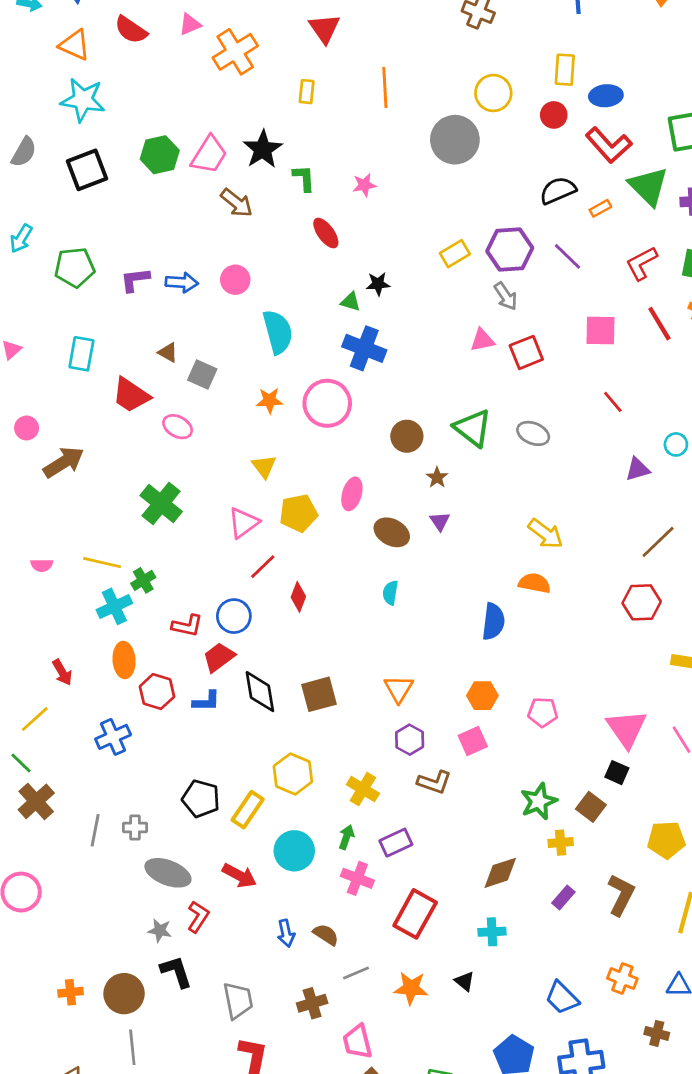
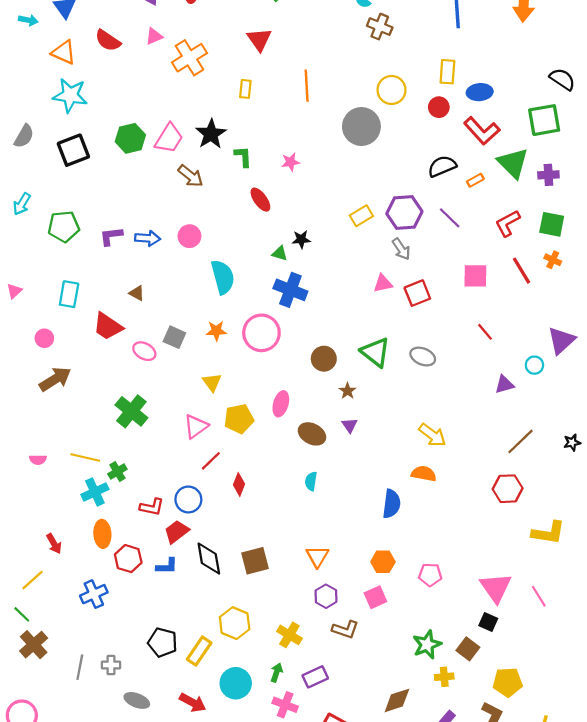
gray square: (202, 374) -> (174, 337), moved
pink circle: (27, 428) -> (44, 338), moved
yellow pentagon: (666, 840) -> (508, 682), moved
gray ellipse: (168, 873) -> (137, 700), size x0.7

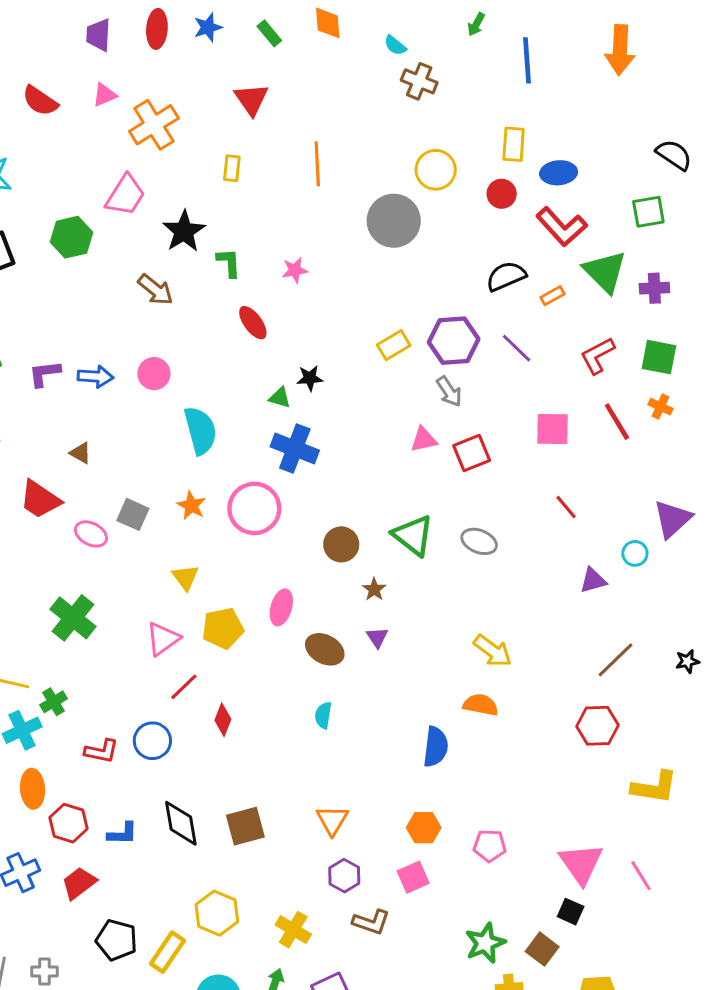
green square: (544, 120) -> (648, 212), size x0.7
pink trapezoid: (169, 138) -> (125, 195), moved
orange star: (216, 331) -> (191, 505), turned 30
red trapezoid: (177, 532) -> (79, 883), moved

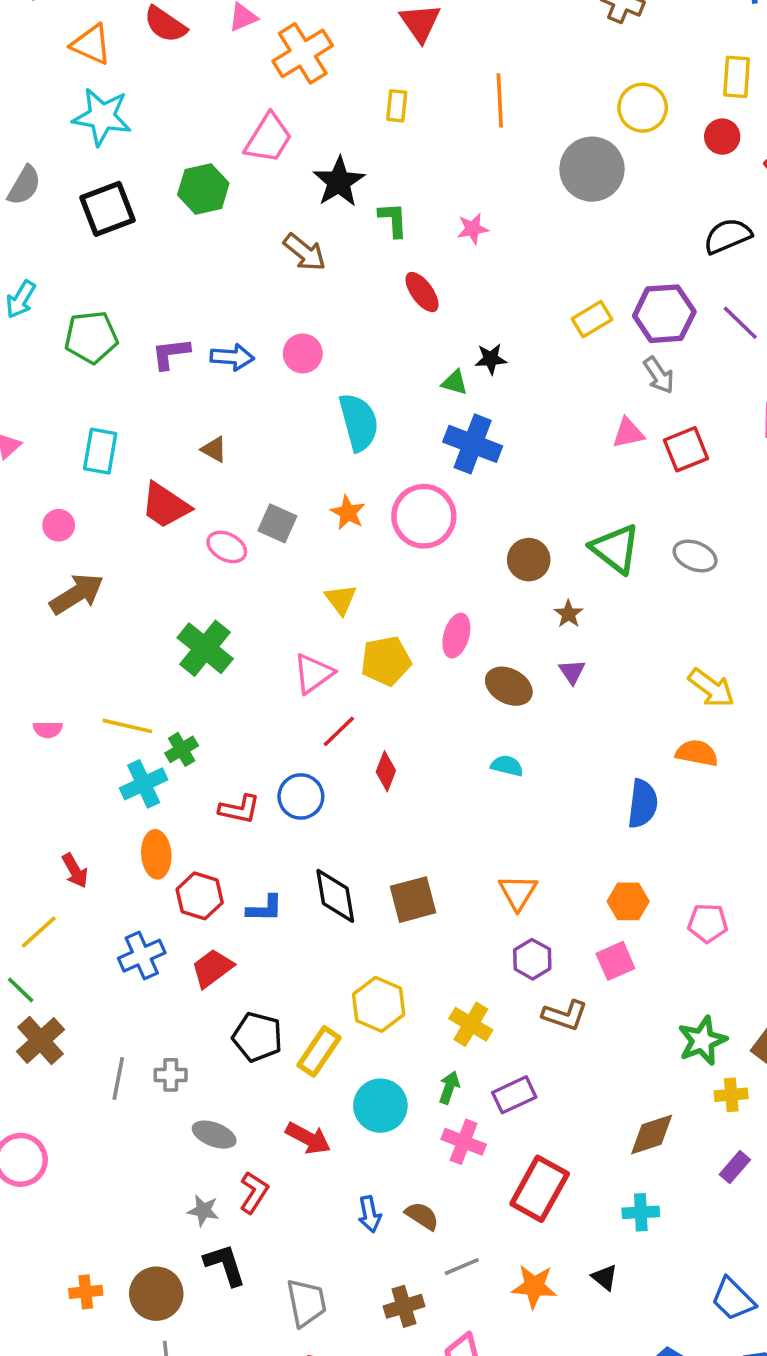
cyan semicircle: (323, 715) -> (507, 766), turned 95

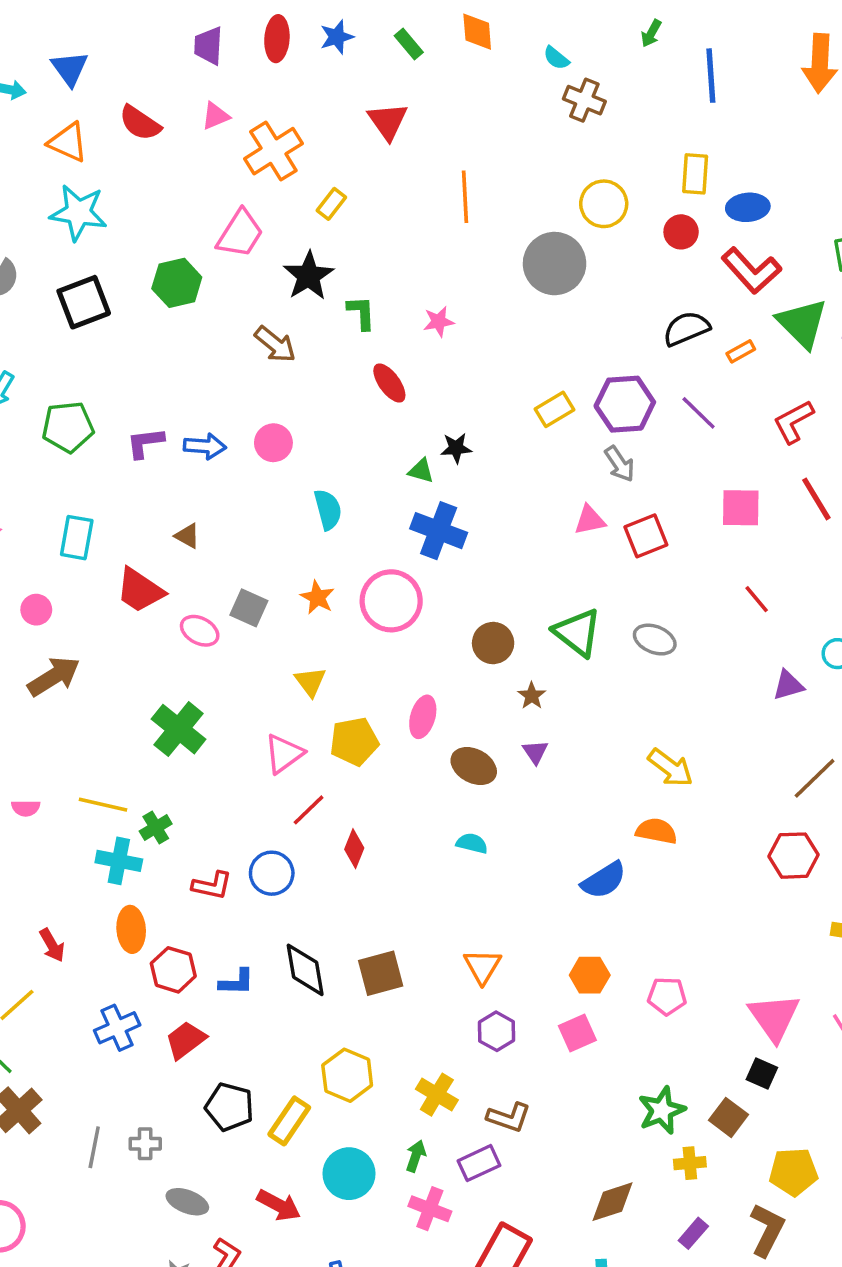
yellow rectangle: (397, 106) -> (331, 204), moved, turned 32
cyan semicircle: (359, 422) -> (328, 509), size x0.7
cyan cross: (144, 784) -> (119, 861), turned 36
blue semicircle: (643, 804) -> (604, 880), turned 51
brown L-shape: (565, 1015) -> (509, 1117), moved

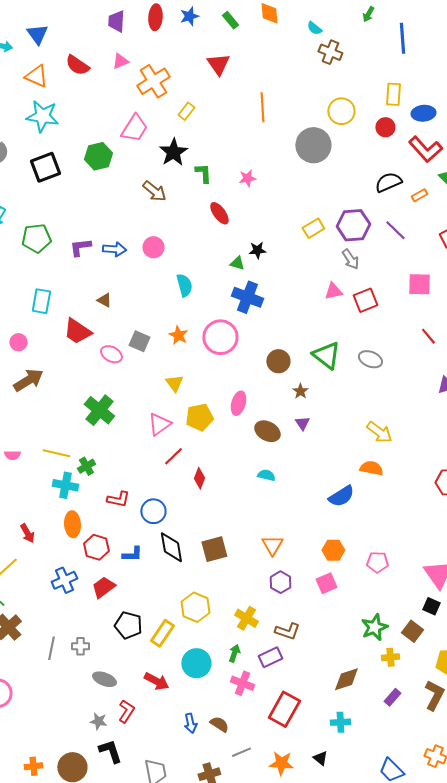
blue circle: (272, 873) -> (153, 511), moved

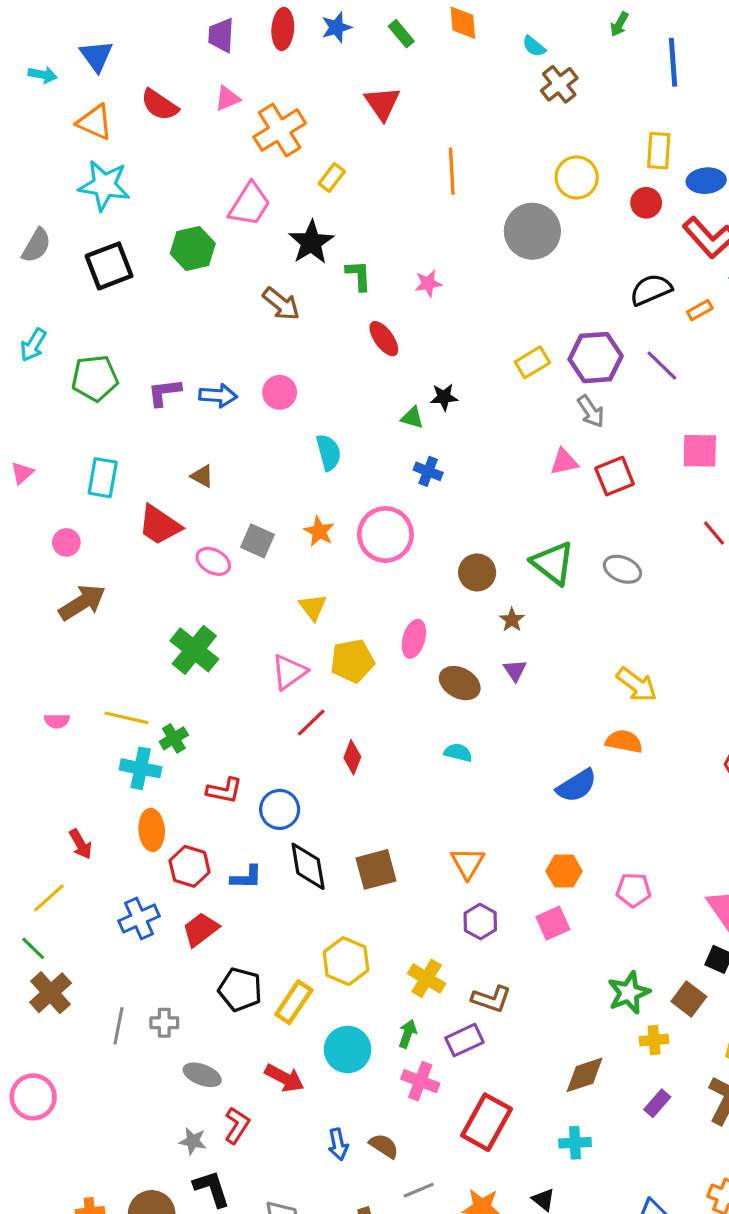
brown cross: (330, 52) -> (559, 84), turned 30
blue cross: (247, 297) -> (428, 471), size x0.6

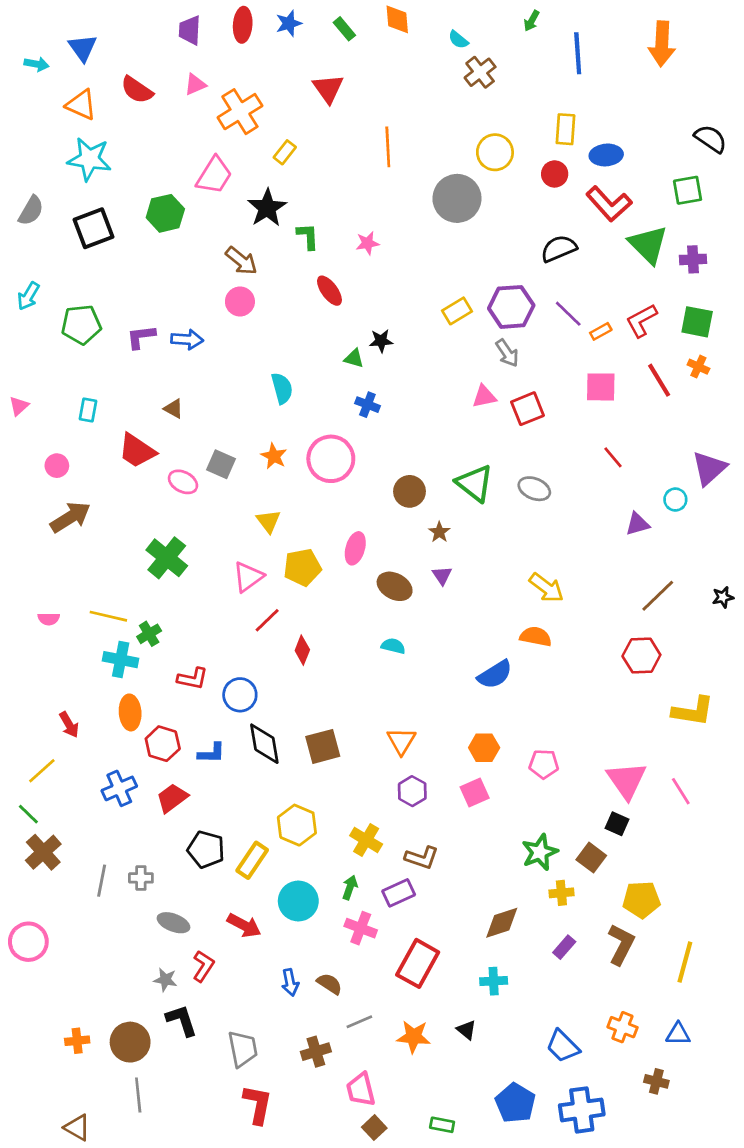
orange rectangle: (700, 310) -> (601, 331), moved
pink circle: (280, 392) -> (240, 301), moved
cyan rectangle: (103, 478) -> (88, 410), size x0.7

